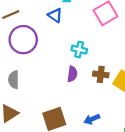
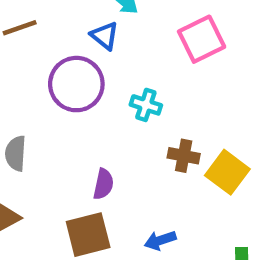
purple circle: (23, 40) -> (76, 84), moved
purple semicircle: (72, 74) -> (103, 184), moved

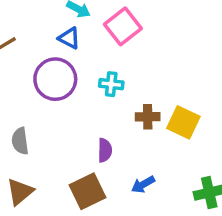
pink square: (202, 39) -> (123, 26), moved
purple semicircle: (103, 184) -> (105, 150), moved

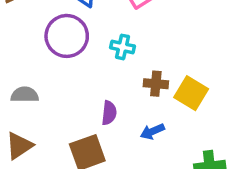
gray semicircle: (20, 141) -> (25, 95), turned 92
blue arrow: (143, 184) -> (152, 131), moved

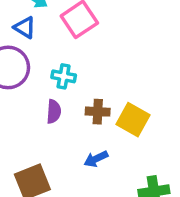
purple semicircle: (109, 113) -> (54, 112), moved

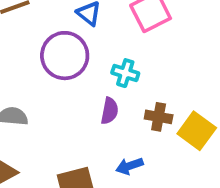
blue arrow: (96, 159) -> (129, 166), moved

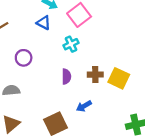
purple circle: (65, 56) -> (24, 58), moved, size x0.6
cyan cross: (125, 73) -> (71, 44), moved, turned -32

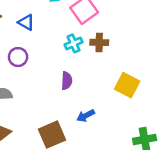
blue triangle: (44, 23) -> (26, 22), moved
brown cross: (95, 75) -> (99, 42), moved

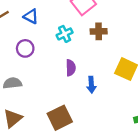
cyan cross: (73, 43) -> (65, 34), moved
blue arrow: (86, 116) -> (91, 85), moved, turned -63

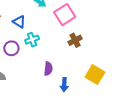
brown cross: (99, 31) -> (75, 40), turned -32
cyan cross: (65, 34) -> (32, 40), moved

